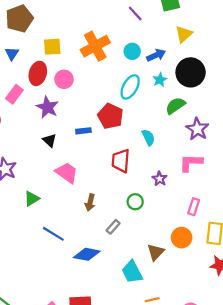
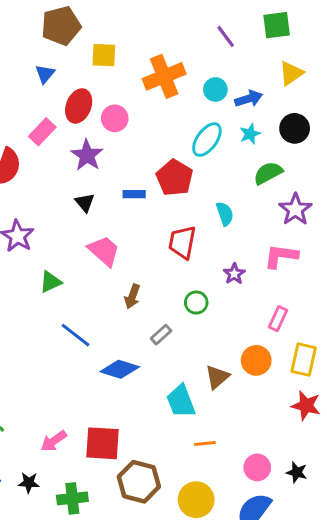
yellow square: (52, 47) -> (104, 55), moved
black circle: (191, 72) -> (295, 128), size x0.7

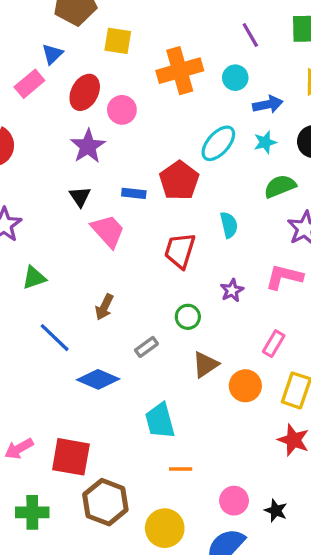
cyan circle: (215, 89) -> (235, 78), moved
pink rectangle: (42, 132) -> (29, 84), moved
pink trapezoid: (104, 251) -> (108, 231), moved
brown arrow: (132, 296) -> (104, 307), moved
brown triangle: (217, 377) -> (205, 365), moved

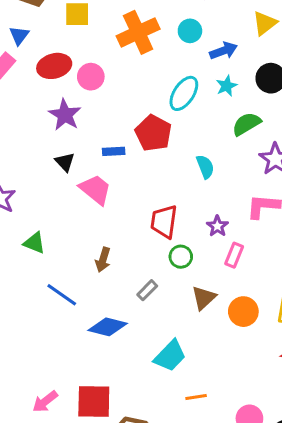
red ellipse: (85, 92) -> (54, 66), turned 56
red trapezoid: (180, 251) -> (164, 222), moved
green triangle: (34, 278) -> (34, 243), turned 50
pink rectangle: (274, 344) -> (234, 255), moved
cyan trapezoid: (160, 421) -> (170, 356), turned -112

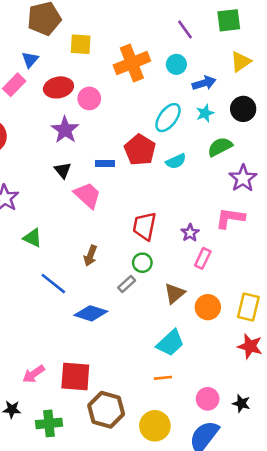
cyan semicircle: (205, 167) -> (176, 161), moved, turned 84
green circle: (181, 257) -> (142, 263), moved
cyan trapezoid: (170, 356) -> (170, 343), moved

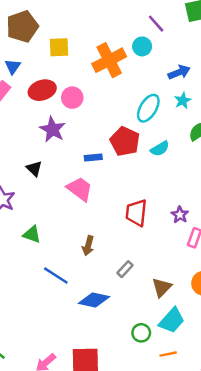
cyan circle: (176, 64) -> (142, 46), moved
black triangle: (63, 170) -> (34, 169), moved
green circle: (142, 263) -> (141, 333), moved
brown triangle: (175, 293) -> (162, 287), moved

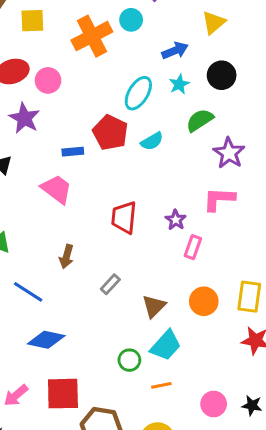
blue diamond: (94, 300) -> (46, 340), moved

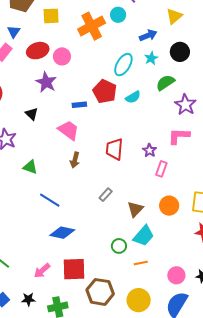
brown arrow: (67, 256) -> (75, 160), moved

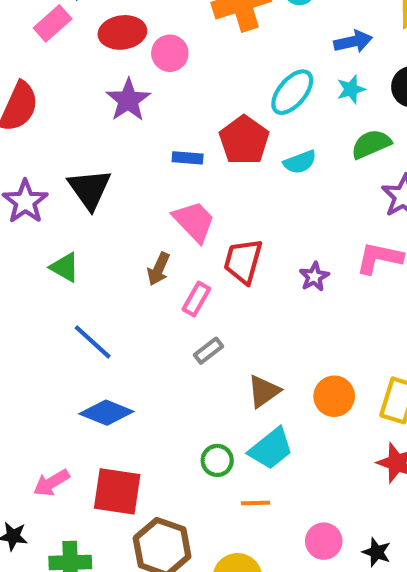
black triangle: (32, 114) -> (90, 189), moved, size x1.6
pink trapezoid: (68, 130) -> (194, 221), moved
pink rectangle: (161, 169) -> (196, 299), moved

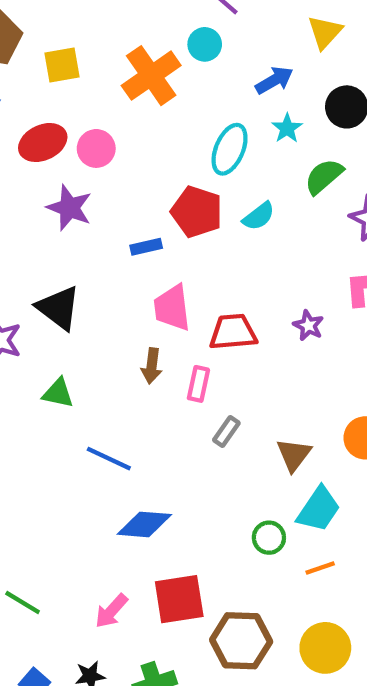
pink trapezoid: (194, 221) -> (172, 308), turned -126
red trapezoid: (243, 261) -> (233, 332), turned 87

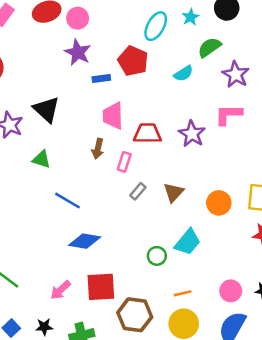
purple star: (69, 208) -> (78, 52), moved
cyan semicircle: (259, 216) -> (183, 73), moved
purple star: (308, 325) -> (192, 134), size x1.5
brown triangle: (294, 455) -> (174, 192), moved
orange line: (320, 568) -> (183, 293), moved

